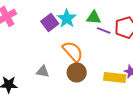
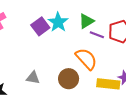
green triangle: (94, 18) -> (86, 21), turned -35
orange semicircle: (73, 52) -> (86, 59), moved

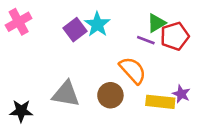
green triangle: (86, 21) -> (156, 23), moved
gray triangle: (33, 78) -> (66, 94), size x1.6

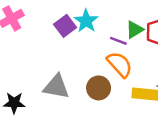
green triangle: (156, 23) -> (135, 30), moved
purple line: (146, 40) -> (118, 41), moved

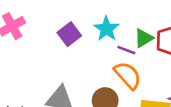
cyan star: (86, 21) -> (106, 29), moved

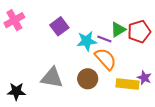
cyan star: (106, 29) -> (87, 41), moved, turned 30

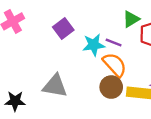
green triangle: (118, 29) -> (131, 19), moved
brown circle: (88, 79) -> (111, 87), moved

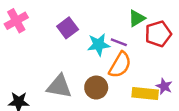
orange semicircle: (115, 65) -> (120, 65), turned 72
brown circle: (111, 87) -> (96, 88), moved

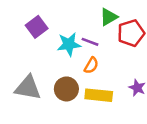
orange semicircle: (120, 65) -> (91, 65), size x0.6
yellow rectangle: (145, 93) -> (99, 95), moved

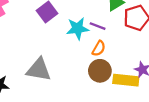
brown circle: (66, 89) -> (100, 71), moved
yellow rectangle: (99, 95) -> (126, 80), moved

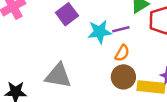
purple line: (98, 26) -> (121, 29), turned -35

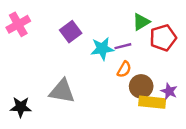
brown circle: (123, 77) -> (141, 86), moved

